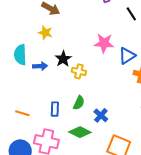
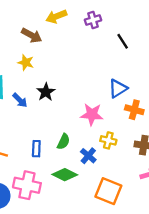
pink star: (104, 43) -> (92, 114), moved
blue arrow: (40, 66) -> (20, 100), turned 48
yellow cross: (79, 71) -> (108, 140), moved

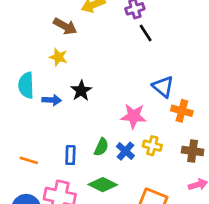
black line: (123, 41) -> (146, 33), moved
blue triangle: (118, 88) -> (163, 87), turned -48
blue arrow: (20, 100) -> (52, 100), turned -42
blue cross: (88, 156) -> (125, 151), moved

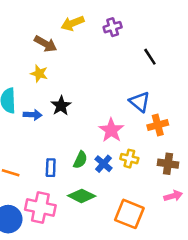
black line: (146, 33) -> (150, 57), moved
orange cross: (182, 111) -> (158, 125), turned -30
pink star: (134, 116) -> (111, 130), turned 30

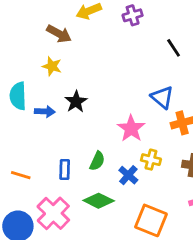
blue cross: (104, 164) -> (128, 175), moved
pink cross: (40, 208) -> (53, 213), turned 32

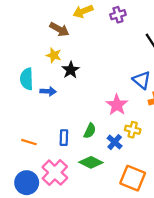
black star: (76, 102) -> (71, 70), moved

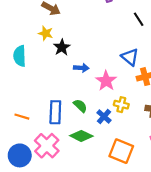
blue arrow: (48, 91) -> (81, 68), moved
green semicircle: (90, 131) -> (80, 106), turned -72
blue rectangle: (64, 138) -> (55, 112), size x1.5

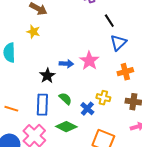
black line: (139, 19) -> (109, 21), moved
black star: (62, 47) -> (47, 76), moved
blue triangle: (130, 57) -> (118, 43), moved, turned 36
pink star: (106, 81) -> (89, 61), moved

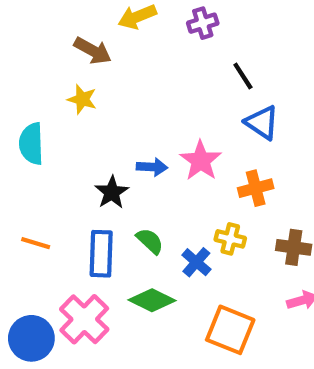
blue triangle: (118, 43) -> (262, 123), turned -42
orange cross: (125, 72) -> (256, 188), moved
orange line: (11, 109) -> (36, 243), moved

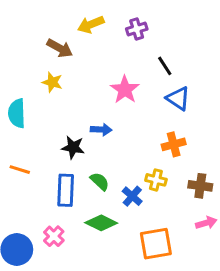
pink star: (201, 161) -> (125, 90), moved
black star: (112, 192) -> (73, 147), turned -30
orange line: (36, 243) -> (20, 170), moved
pink cross: (84, 319) -> (54, 236), size x0.6
orange square: (230, 330) -> (156, 244), turned -32

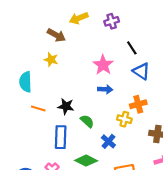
blue arrow: (101, 130) -> (105, 89), moved
orange line: (20, 170) -> (38, 108), moved
yellow cross: (156, 180) -> (124, 119), moved
green semicircle: (100, 181) -> (87, 121), moved

